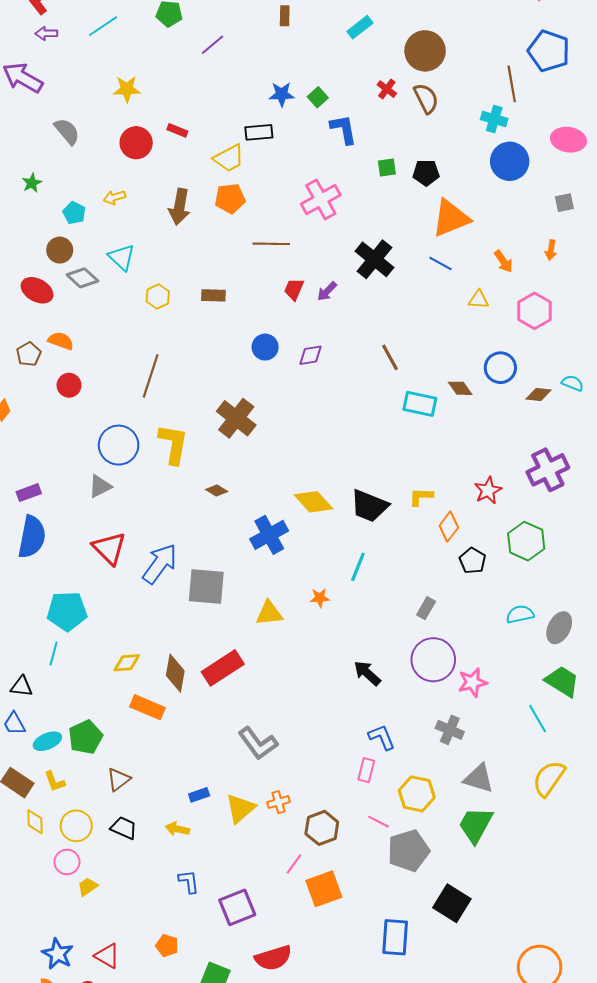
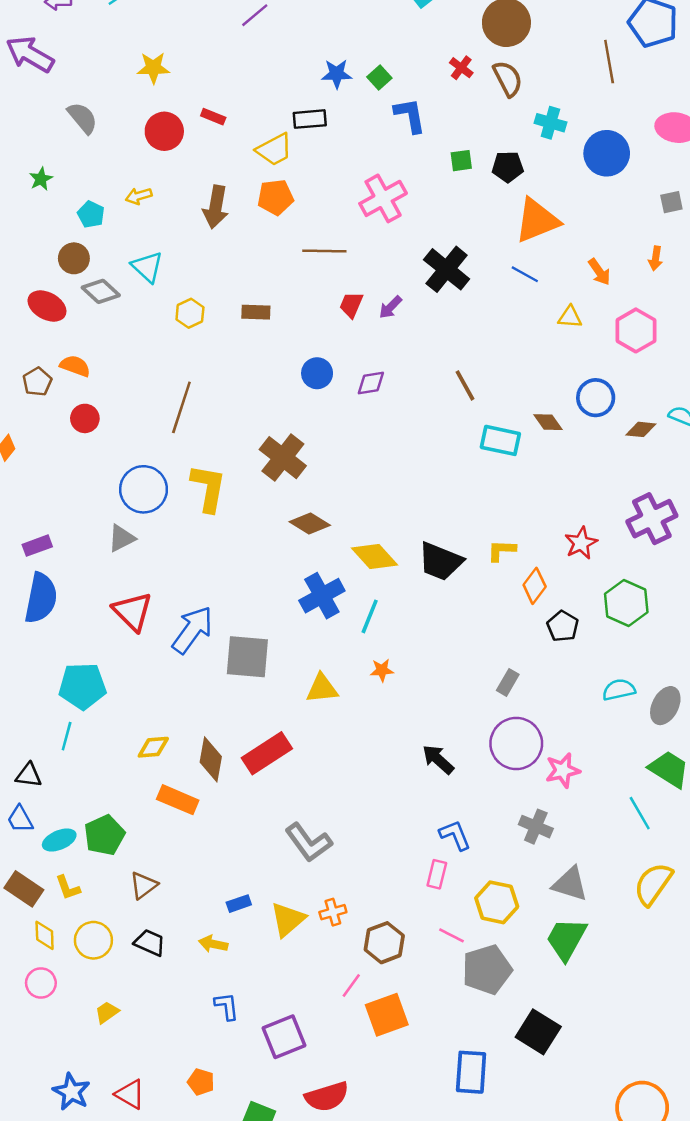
cyan cross: (494, 119) -> (550, 123), moved
brown diamond: (217, 490) -> (310, 524), moved, size x1.5
cyan line: (358, 567) -> (370, 616), moved
pink circle: (67, 862) -> (41, 983), moved

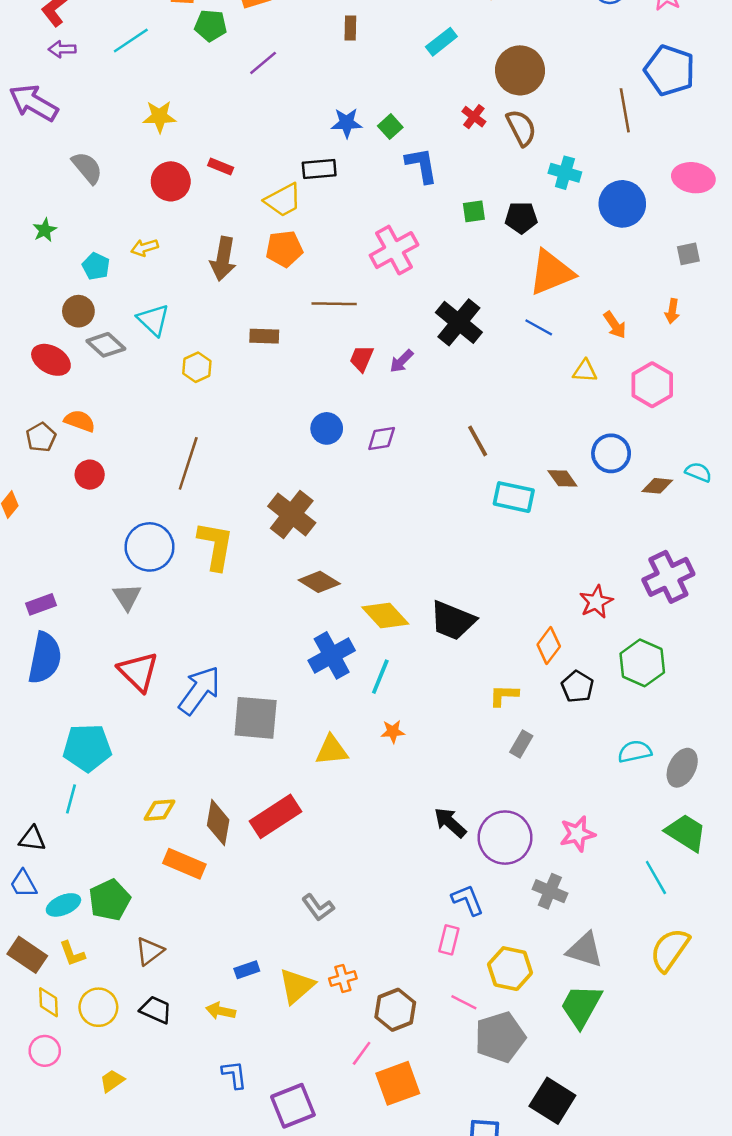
brown rectangle: (256, 312) -> (264, 336), moved
gray triangle: (122, 538) -> (127, 597), turned -36
yellow L-shape: (502, 550) -> (504, 695), moved
purple circle: (516, 743) -> (505, 838), moved
gray L-shape: (308, 842) -> (318, 907), size x0.7

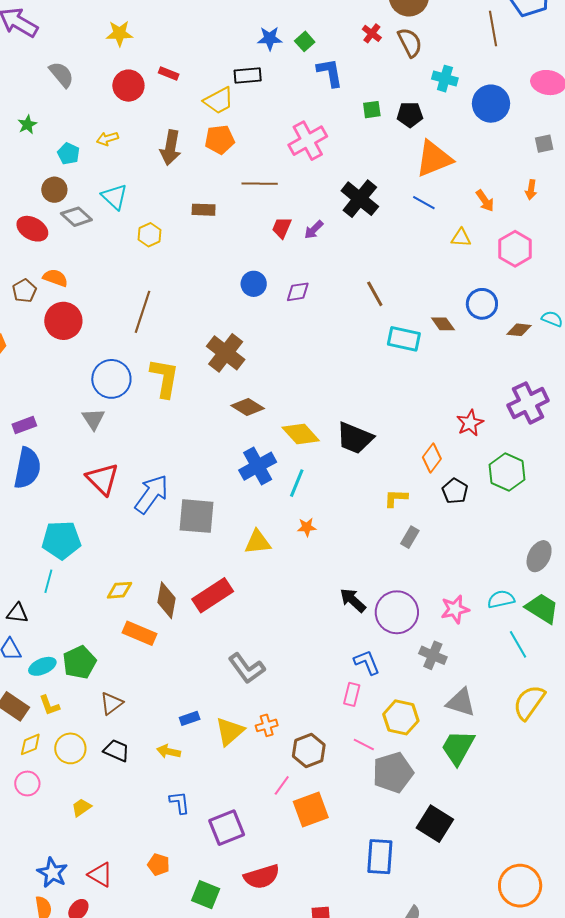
red circle: (90, 475) -> (63, 321), size x1.6
cyan semicircle: (635, 751) -> (501, 599), moved
gray L-shape: (318, 907) -> (247, 668), size x1.4
yellow diamond: (48, 1002) -> (30, 744), turned 70

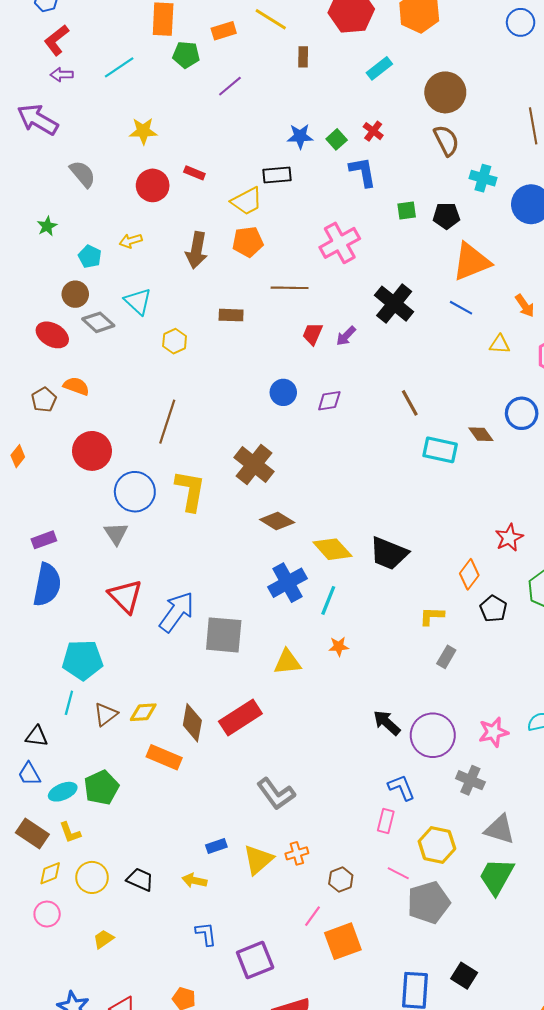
red cross: (372, 33) -> (373, 131), moved
red circle: (63, 321) -> (92, 451), moved
brown triangle: (111, 703) -> (106, 714), moved
brown hexagon: (309, 750) -> (341, 880), size x0.7
black square: (435, 824) -> (464, 976), moved, size x0.7

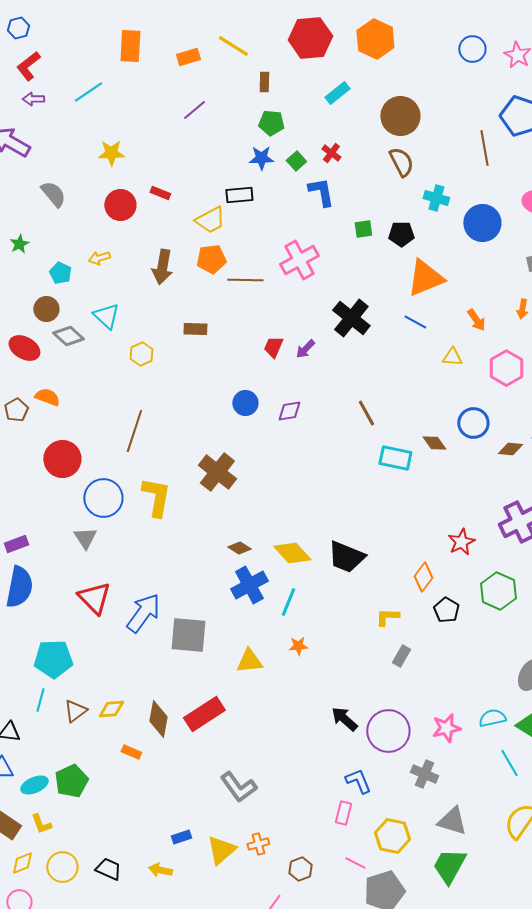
green pentagon: (186, 55) -> (271, 123), moved
brown line: (290, 288) -> (245, 280), moved
brown diamond: (277, 521) -> (239, 548), moved, size x0.7
orange rectangle: (164, 757) -> (131, 752), size x0.6

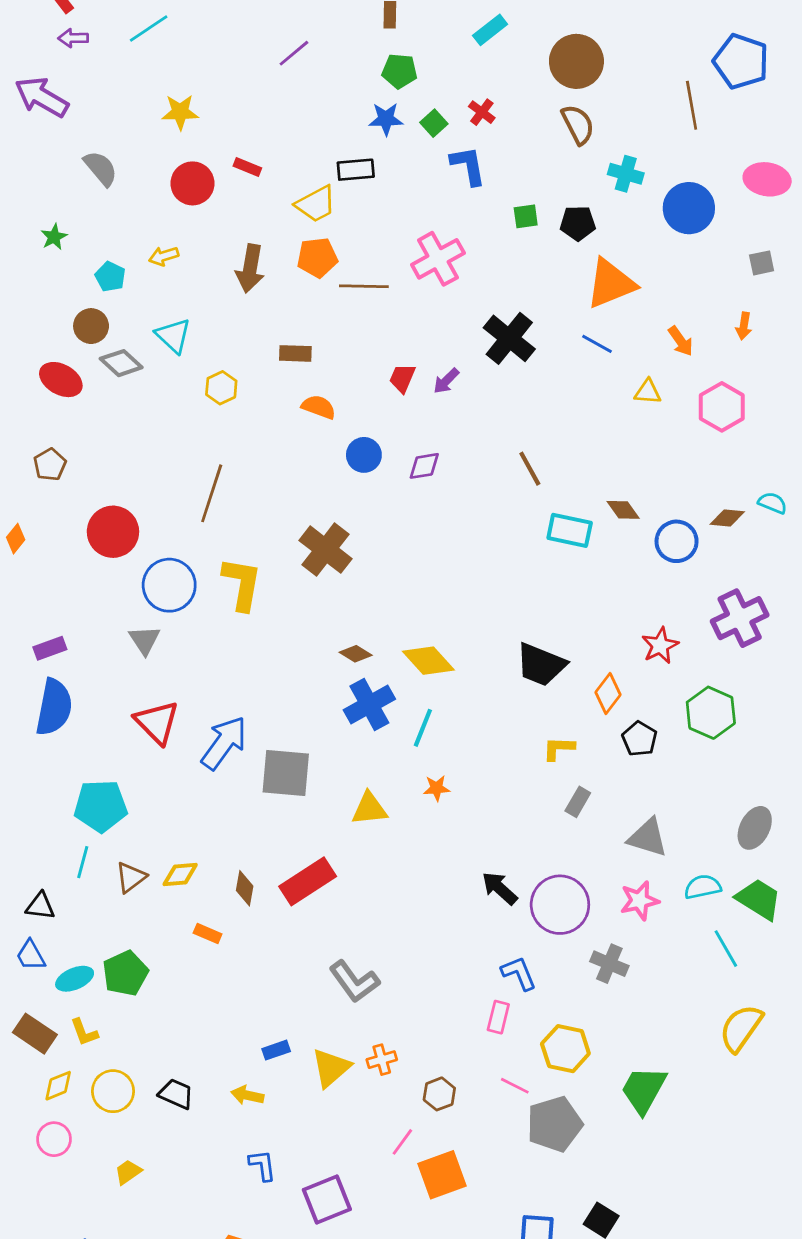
orange semicircle: (47, 397) -> (319, 407), moved
blue circle: (473, 423) -> (677, 541), moved
black trapezoid: (346, 557) -> (541, 665), moved
brown diamond: (158, 719) -> (245, 888), size x0.7
gray triangle: (452, 821) -> (648, 837), moved

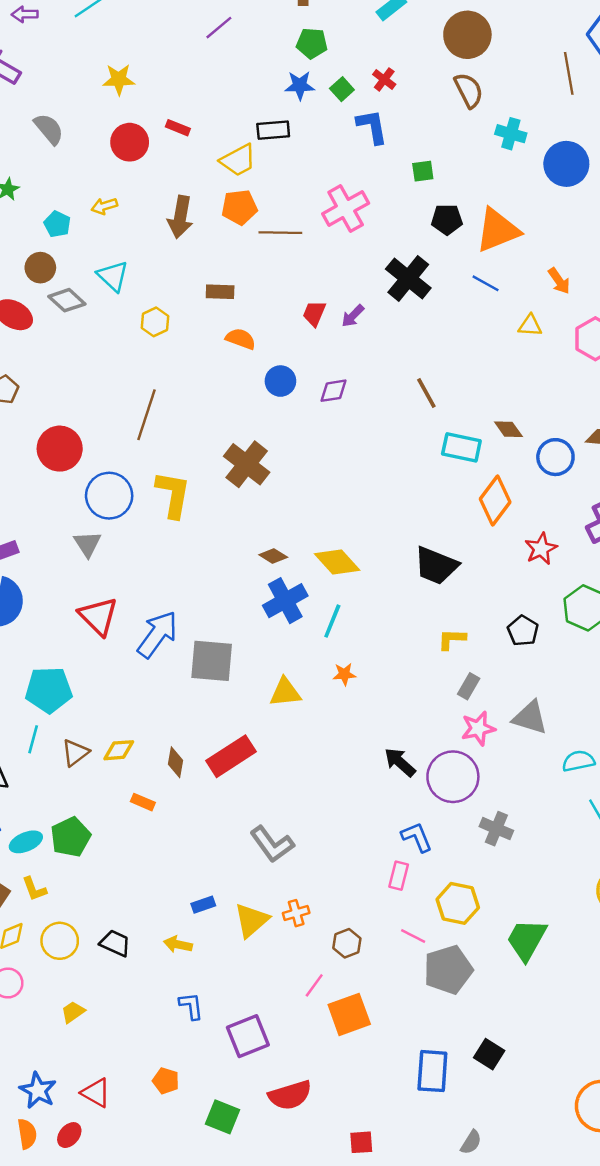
black pentagon: (578, 223) -> (447, 219), moved
orange diamond: (608, 694) -> (495, 500), moved, size x1.4
pink star: (640, 901) -> (478, 728), moved

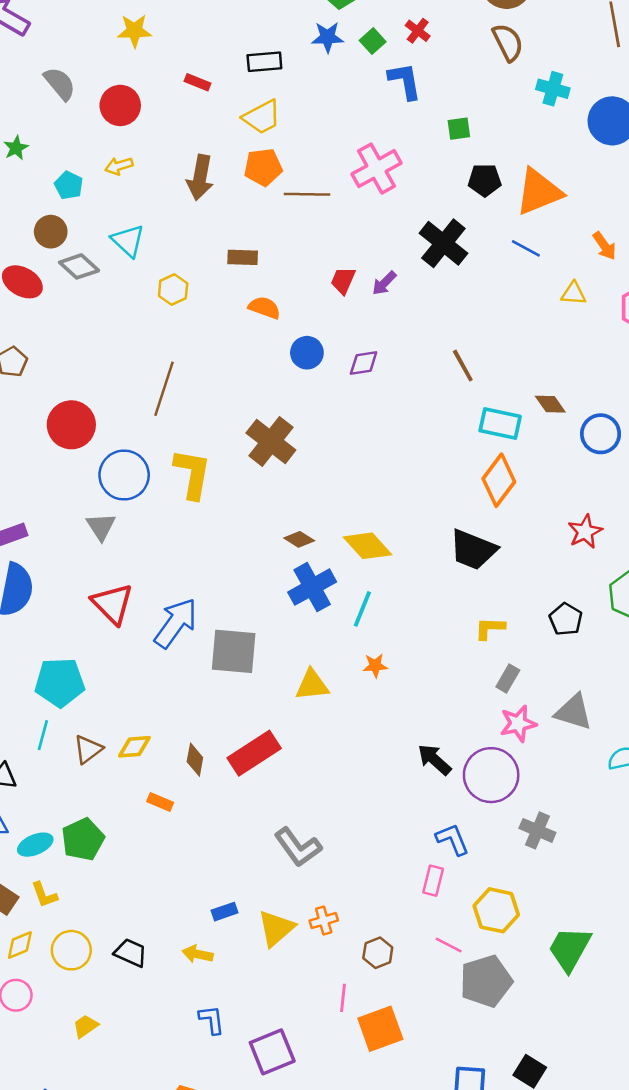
black rectangle: (273, 130) -> (264, 62), moved
red circle: (130, 142) -> (120, 105), moved
orange diamond: (495, 500) -> (499, 480), moved
pink line: (314, 985) -> (343, 998), turned -30

